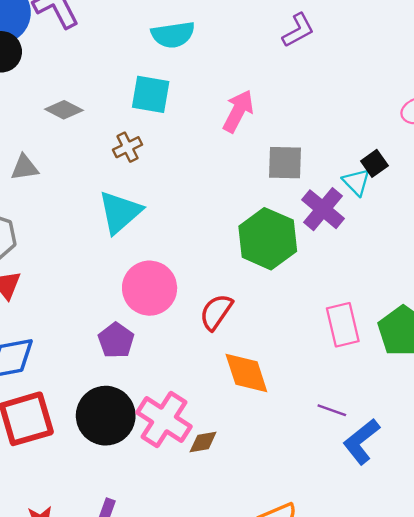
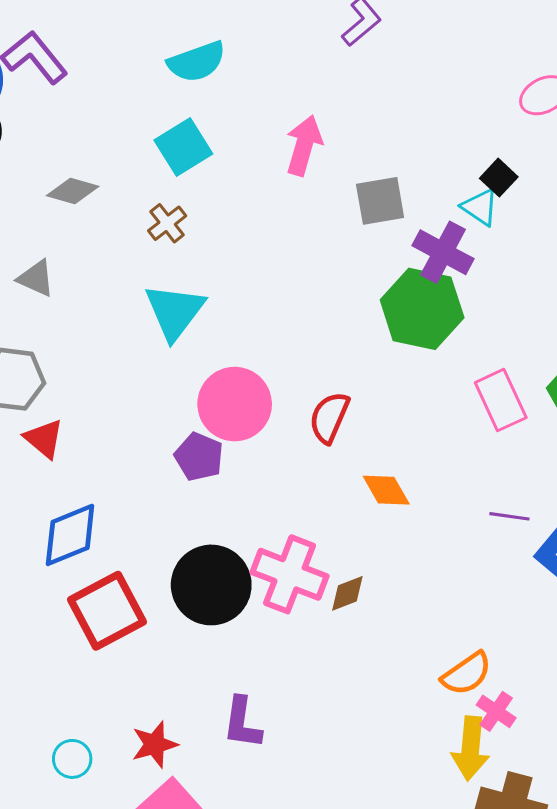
cyan square: (151, 94) -> (183, 147), turned -30
gray triangle: (24, 168) -> (36, 278), turned 44
green hexagon: (268, 239) -> (422, 309), moved
purple pentagon: (116, 340) -> (199, 457), moved
orange diamond: (246, 373) -> (386, 490), size x0.7

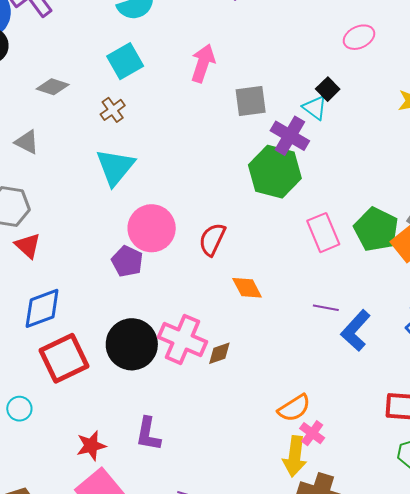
cyan circle: (72, 759) -> (19, 409), moved

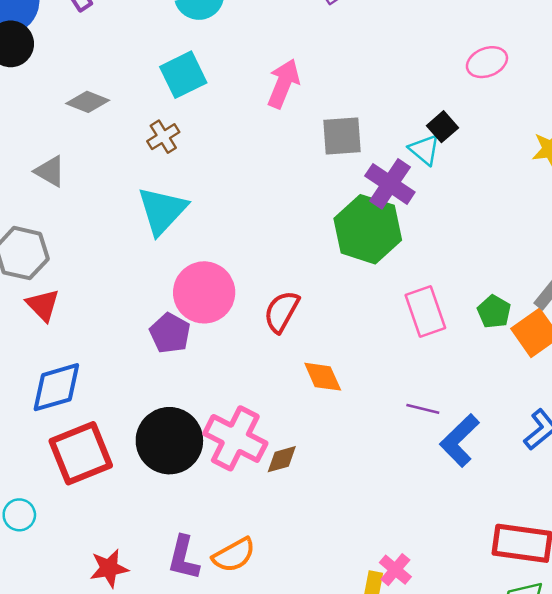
green pentagon: (376, 229) -> (494, 312), size x0.6
orange semicircle: (294, 408) -> (234, 555), moved

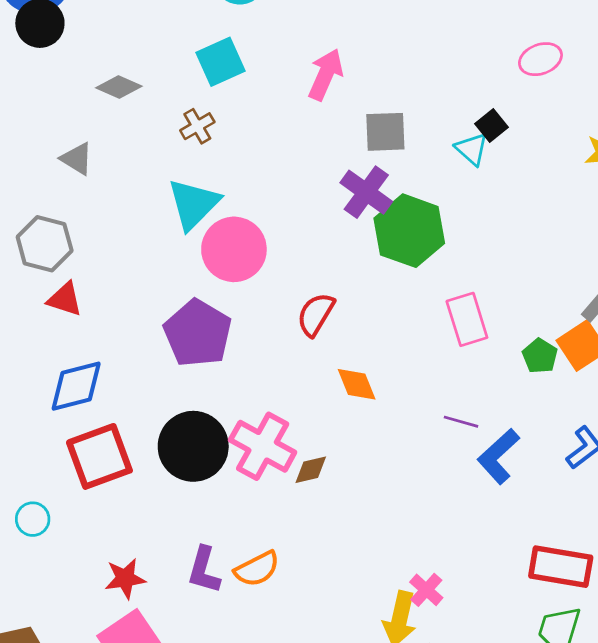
purple cross: (390, 184) -> (366, 192), moved
pink circle: (204, 292) -> (234, 249), moved
red triangle: (43, 305) -> (65, 299), turned -30
green pentagon: (494, 312) -> (540, 356), moved
purple pentagon: (170, 333) -> (198, 333), size x1.6

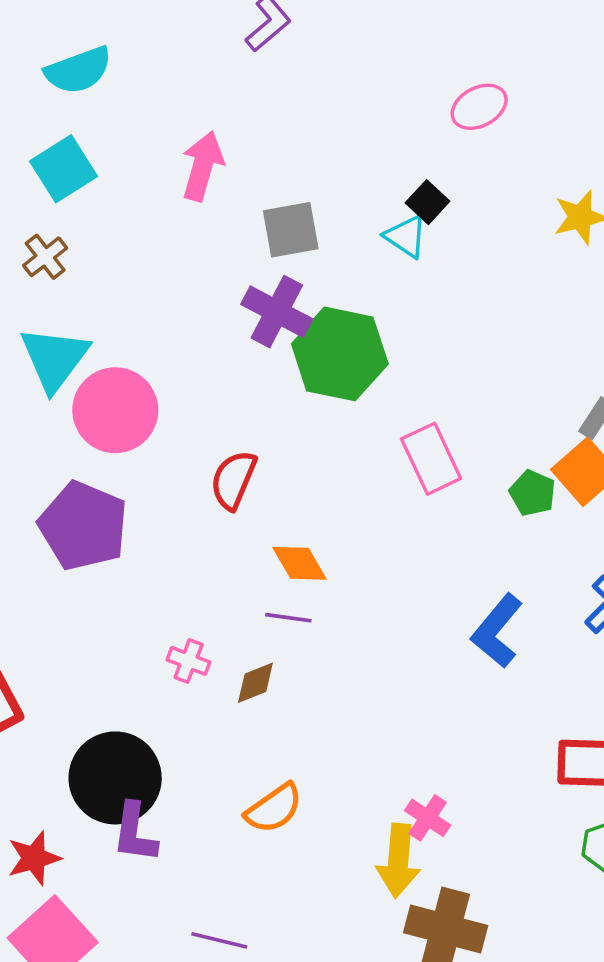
purple line: (461, 422) -> (288, 618), moved
black circle: (193, 446) -> (115, 778), moved
pink cross: (263, 446) -> (189, 661), size x0.5
orange semicircle: (257, 569) -> (274, 808), moved

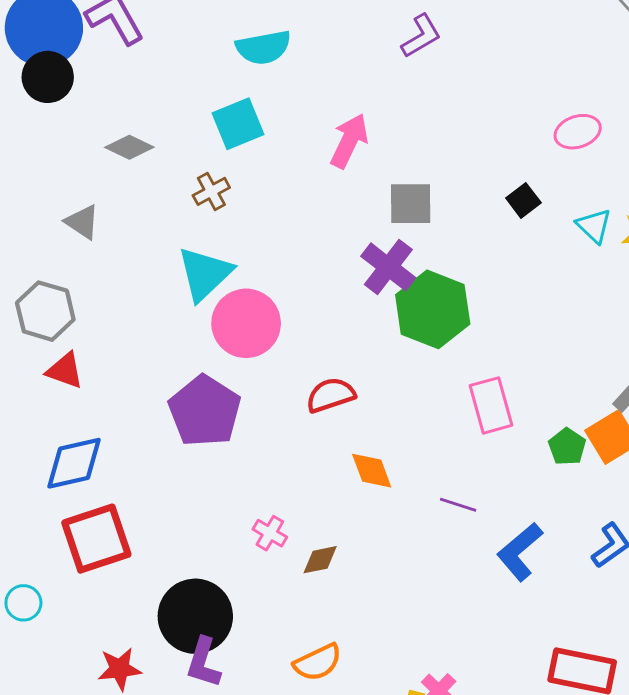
cyan triangle: (406, 236) -> (594, 226), moved
red semicircle: (233, 480) -> (331, 395), turned 39
purple line: (288, 618) -> (458, 505), moved

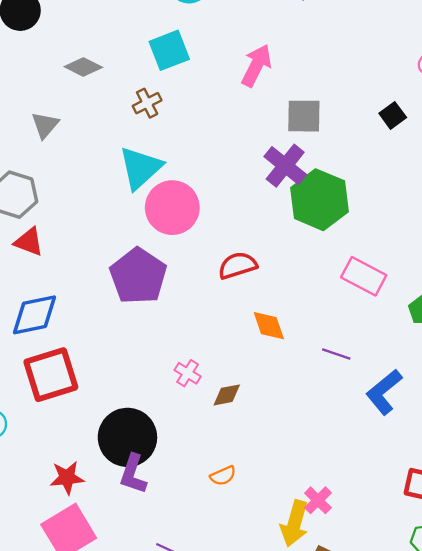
gray triangle: (82, 222) -> (45, 125), turned 36
pink rectangle: (491, 405) -> (364, 276), turned -48
orange semicircle: (318, 662) -> (223, 476), size x0.7

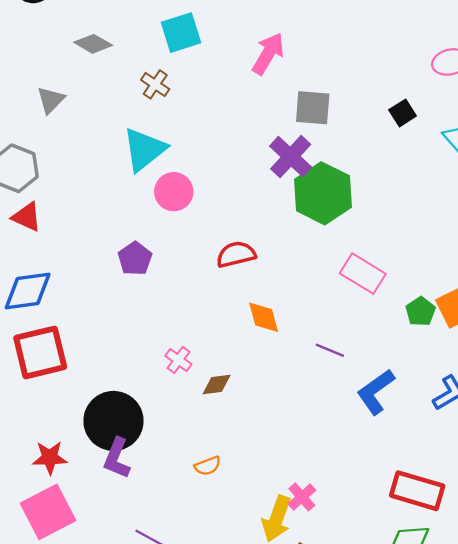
brown cross: (147, 103) -> (155, 84), turned -32
pink circle: (172, 208) -> (174, 192), size x0.7
purple pentagon: (138, 276) -> (135, 259), size x0.6

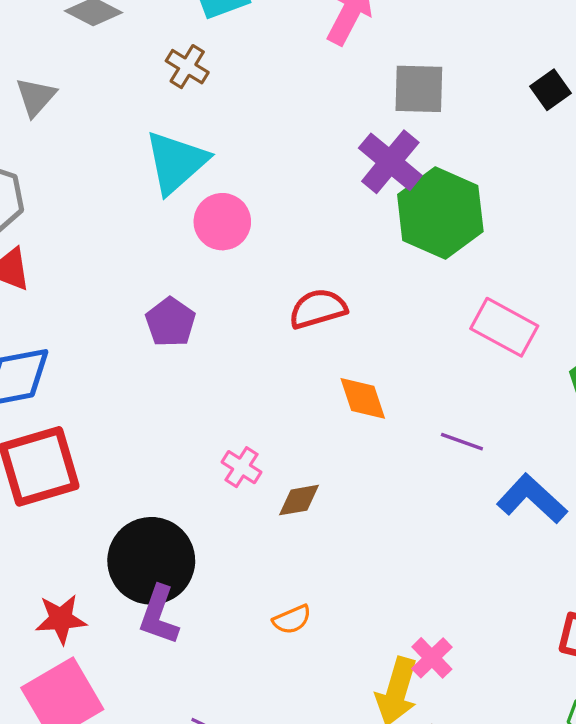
blue L-shape: (376, 392) -> (532, 499), turned 81

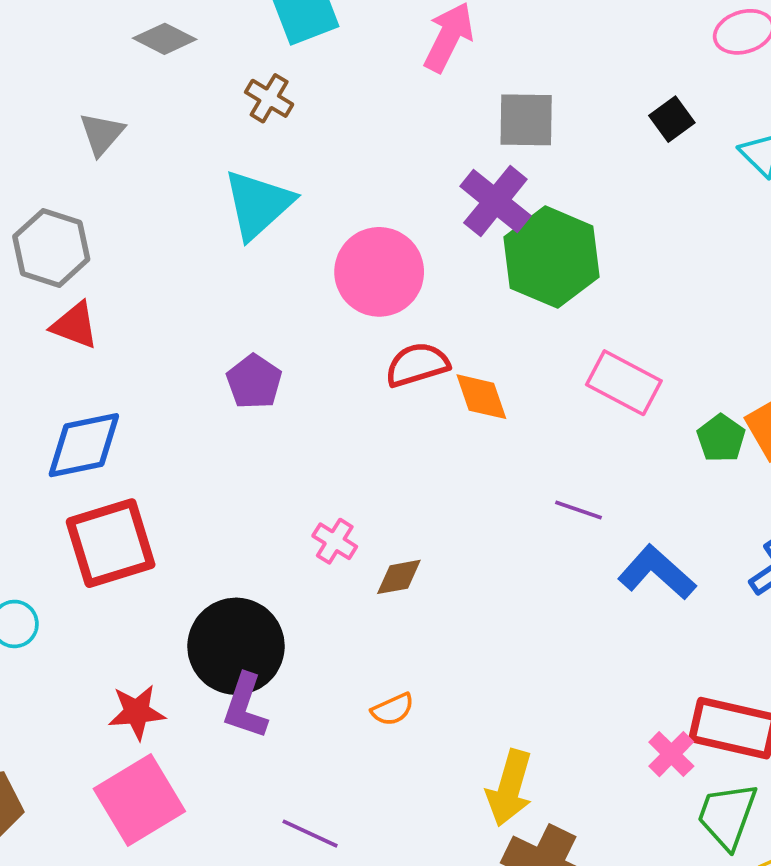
pink circle: (222, 222) -> (379, 272), moved, size x1.4
orange diamond: (363, 398) -> (481, 397), moved
pink cross: (432, 658) -> (671, 754), moved

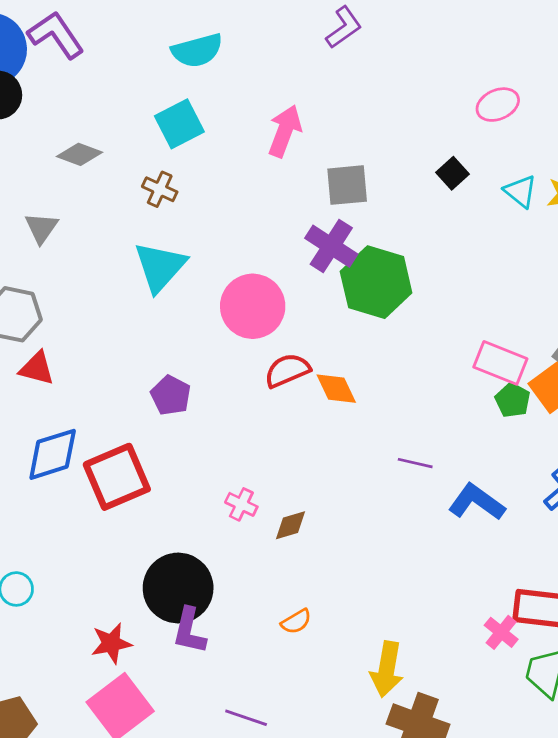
pink rectangle: (624, 383) -> (500, 363), moved
red square: (111, 543) -> (117, 477), moved

